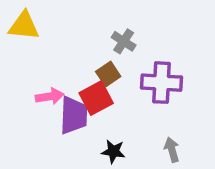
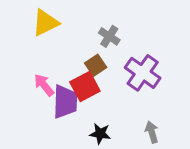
yellow triangle: (24, 26) -> (45, 23), moved, turned -32
purple cross: (162, 83) -> (143, 73), turned 32
pink arrow: (50, 96) -> (44, 85), turned -120

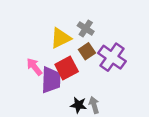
yellow triangle: (45, 23) -> (61, 38), moved
brown square: (96, 65) -> (87, 51), moved
gray arrow: (152, 132) -> (94, 105), moved

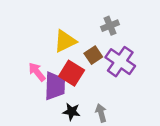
gray cross: (86, 29) -> (110, 26), moved, turned 35
red square: (67, 68) -> (72, 73), turned -30
black star: (79, 105) -> (72, 112), moved

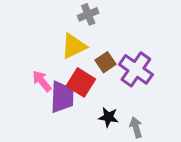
gray cross: (110, 26) -> (88, 14), moved
black star: (72, 112) -> (108, 117), moved
gray arrow: (101, 113) -> (136, 127), moved

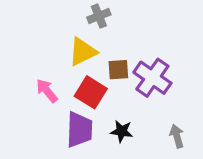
brown square: (106, 62) -> (118, 70), turned 30
purple trapezoid: (62, 97) -> (79, 130), moved
gray arrow: (136, 127) -> (177, 136), moved

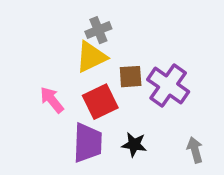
gray cross: (99, 16) -> (98, 30), moved
red square: (91, 92) -> (100, 102), turned 32

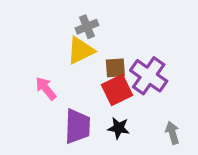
red square: (100, 102) -> (117, 90), moved

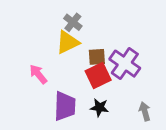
gray cross: (87, 27) -> (73, 22), turned -30

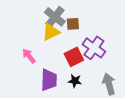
gray cross: (73, 22) -> (55, 17), size x1.5
brown square: (97, 57) -> (73, 24), moved
gray arrow: (145, 111) -> (109, 84), size x1.5

